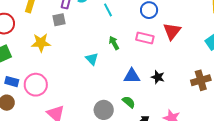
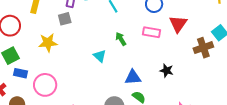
blue triangle: (132, 76) -> (133, 77), moved
brown cross: (201, 80) -> (203, 48), moved
blue rectangle: (12, 82) -> (20, 73), moved

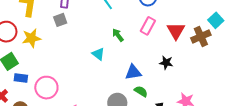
red triangle: (178, 24) -> (176, 31), moved
pink rectangle: (152, 32) -> (148, 26), turned -66
yellow star: (48, 43) -> (31, 38), moved

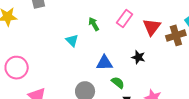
green semicircle: (141, 91) -> (118, 83), moved

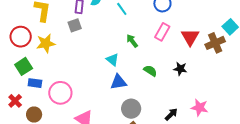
blue triangle: (104, 63) -> (118, 82), moved
green semicircle: (118, 83) -> (150, 71), moved

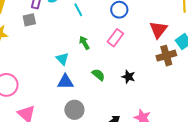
red triangle: (190, 37) -> (158, 30), moved

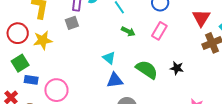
green arrow: (84, 43) -> (128, 31), moved, turned 152
green semicircle: (98, 75) -> (147, 70), size x1.6

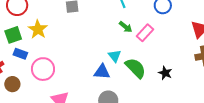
pink rectangle: (159, 31) -> (145, 33), moved
yellow star: (43, 40) -> (38, 29), moved, turned 30
cyan triangle: (109, 58) -> (115, 56), moved

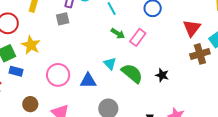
pink circle: (43, 69) -> (58, 75), moved
blue triangle: (102, 72) -> (88, 81), moved
brown circle: (12, 84) -> (30, 104), moved

